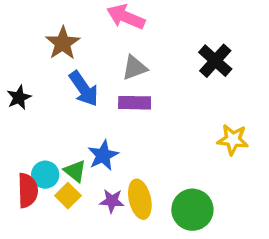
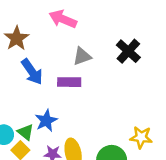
gray triangle: (135, 68) -> (82, 56), moved
yellow star: (233, 140) -> (141, 137), moved

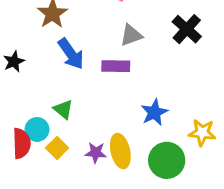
blue star: (46, 121) -> (154, 112), moved
green triangle: (26, 132) -> (63, 109), moved

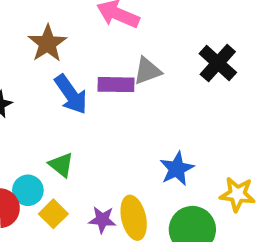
purple rectangle: (116, 66) -> (116, 85), moved

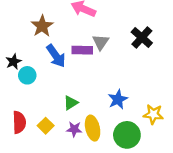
gray triangle: (147, 71) -> (101, 42), turned -36
green triangle: (61, 165) -> (71, 103), moved, turned 49
cyan circle: (28, 190) -> (27, 75), moved

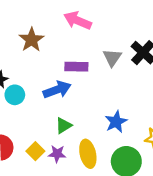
gray triangle: (101, 42) -> (112, 58), moved
blue arrow: (56, 56) -> (57, 90), moved, turned -75
purple star: (74, 129) -> (57, 154), moved

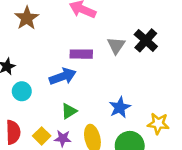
brown star: (31, 40) -> (27, 18), moved
cyan circle: (15, 95) -> (22, 91), moved

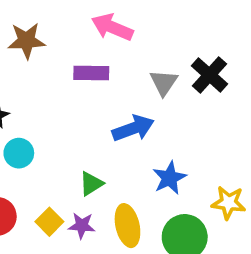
brown star: (27, 18) -> (26, 41), turned 30
purple rectangle: (81, 54) -> (91, 73), moved
blue arrow: (63, 76) -> (133, 128), moved

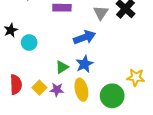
cyan circle: (19, 153) -> (29, 43), moved
blue star: (169, 178) -> (84, 64), moved

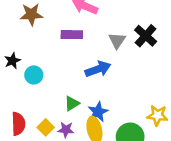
blue star: (84, 64) -> (98, 112), moved

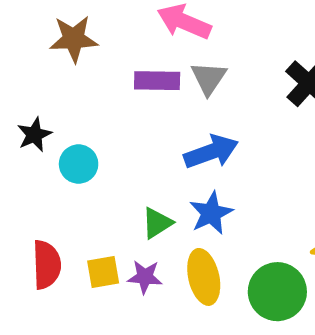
gray triangle: (117, 41) -> (209, 78), moved
blue star: (98, 112) -> (211, 213), moved
yellow square: (46, 127) -> (103, 272), turned 35

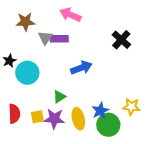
gray triangle: (209, 78) -> (45, 38), moved
cyan circle: (79, 164) -> (27, 73), size x1.5
blue star: (211, 213) -> (100, 111), moved
purple star: (145, 277) -> (54, 119), size x1.5

